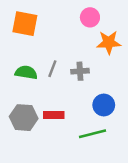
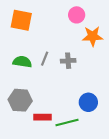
blue circle: (104, 105) -> (88, 102), moved
red rectangle: (54, 115) -> (43, 117), moved
green line: (92, 134) -> (67, 123), moved

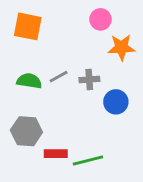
gray line: (45, 59) -> (59, 77), turned 40
blue circle: (88, 102) -> (116, 102), moved

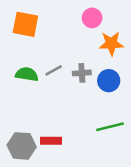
blue circle: (116, 102) -> (109, 81), moved
gray hexagon: (26, 131) -> (22, 146), moved
green line: (88, 161) -> (110, 127), moved

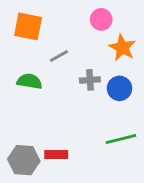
orange star: (111, 44) -> (122, 48), turned 30
gray line: (54, 70) -> (59, 56), moved

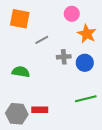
green semicircle: (29, 81) -> (21, 72), moved

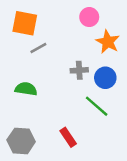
gray line: (42, 40) -> (38, 48), moved
green line: (86, 99) -> (97, 106), moved, turned 55
red rectangle: (40, 110) -> (68, 137), moved, turned 56

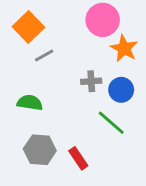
pink circle: (89, 17) -> (103, 20), size x1.5
orange square: (25, 23) -> (28, 27), turned 35
gray hexagon: (21, 141) -> (40, 150), moved

